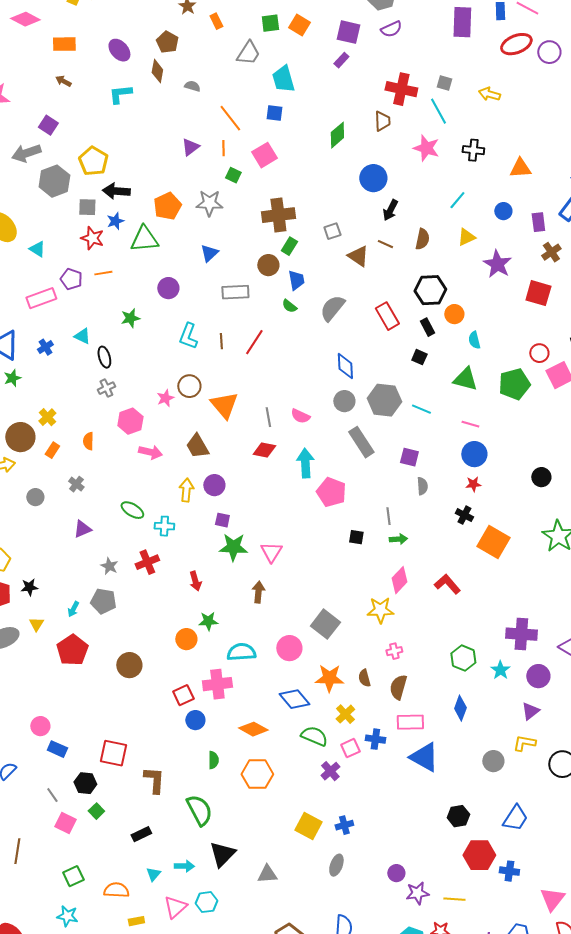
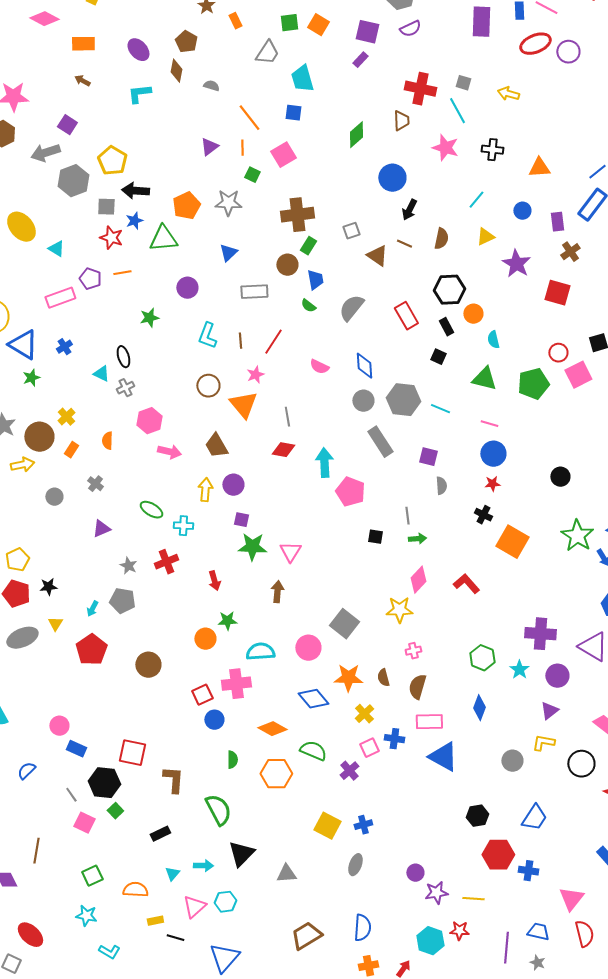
cyan triangle: (82, 336) -> (101, 374), moved
pink star: (165, 398) -> (255, 375), moved
pink semicircle: (300, 416) -> (319, 367), moved
green semicircle: (314, 736) -> (313, 751), moved
black hexagon: (85, 783) -> (104, 783), size x1.4

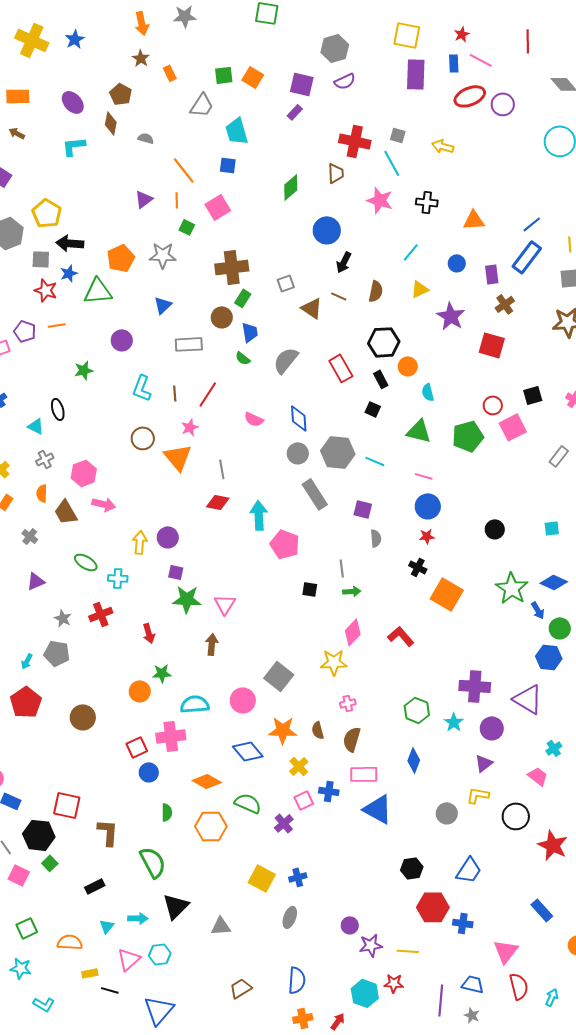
gray cross: (125, 388) -> (45, 459), moved
brown trapezoid: (216, 446) -> (66, 512), moved
brown trapezoid: (306, 936) -> (241, 988), size x0.7

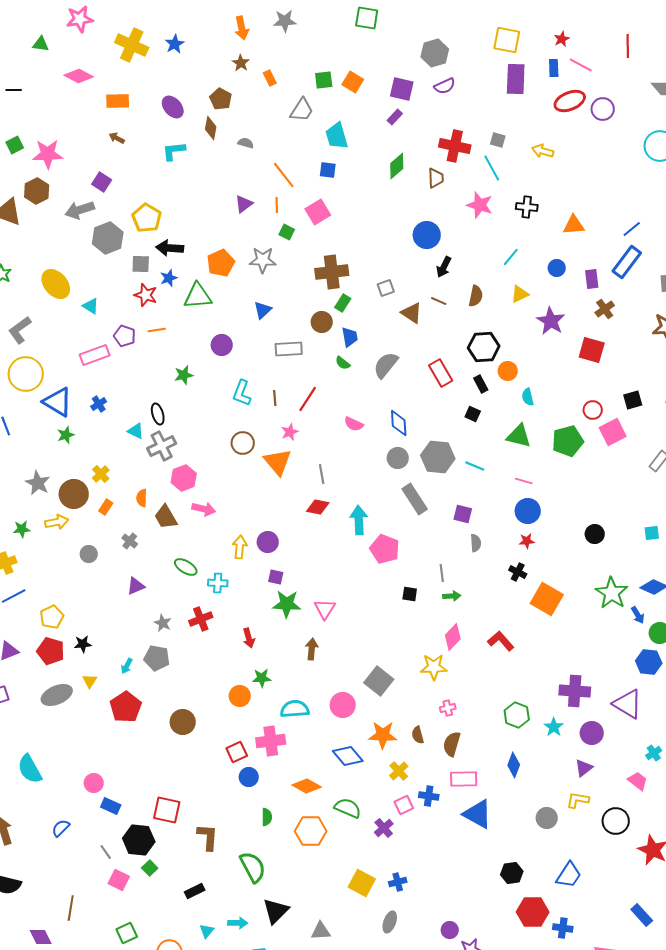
green diamond: (291, 187) -> (397, 166), moved
gray cross: (45, 459) -> (162, 446), moved, size x1.6

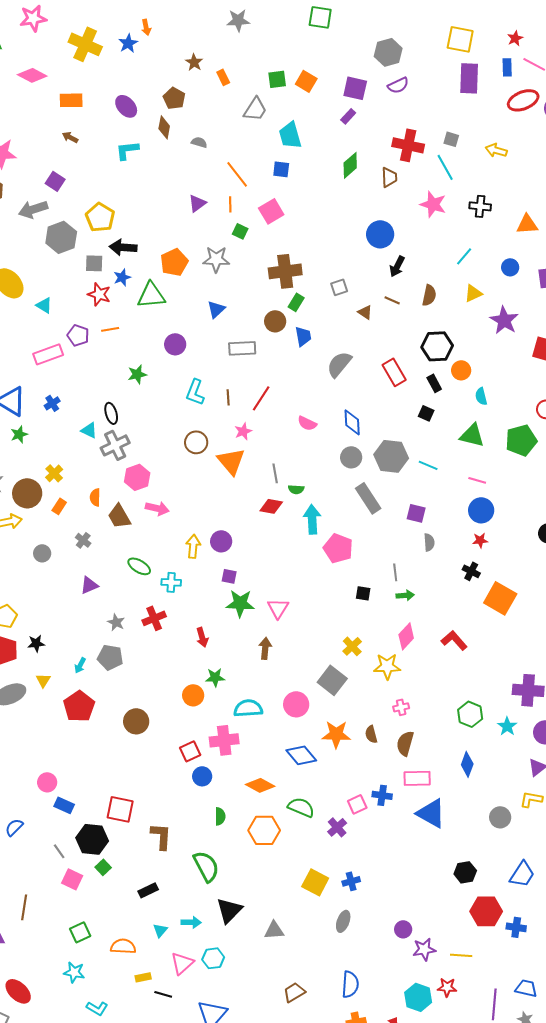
orange arrow: (242, 28) -> (146, 27), moved, size x0.7
brown triangle: (412, 313) -> (365, 312), size x0.7
green semicircle: (343, 363) -> (296, 489), moved, turned -35
yellow cross: (399, 771) -> (352, 646), moved

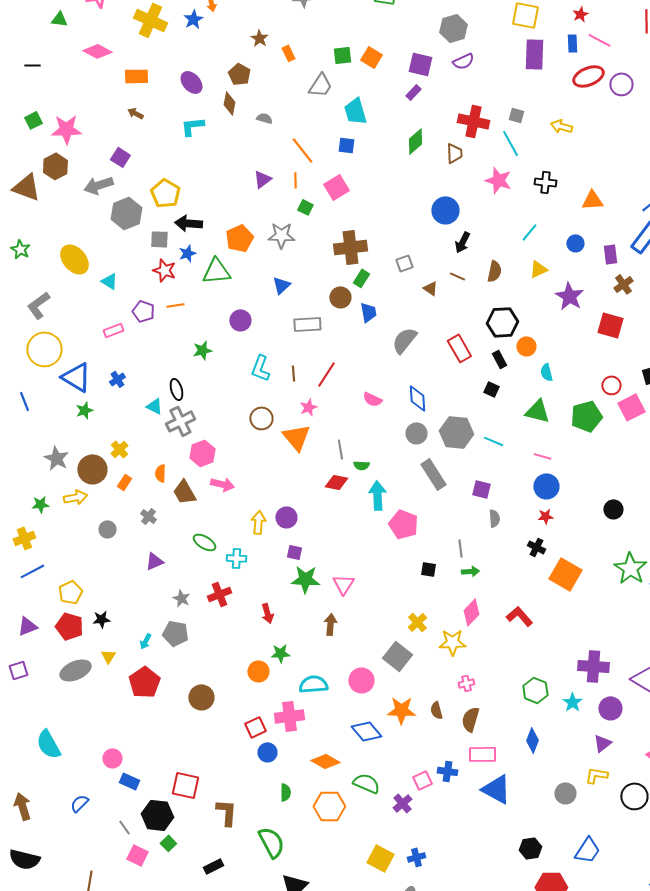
pink rectangle: (48, 354) -> (113, 330), size x0.7

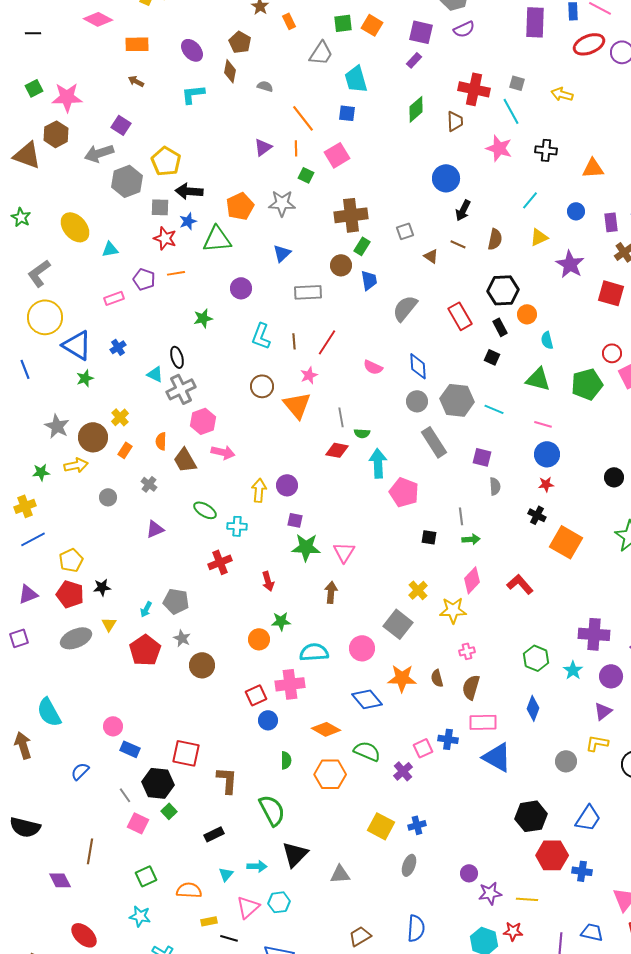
cyan triangle: (109, 281) -> (110, 249), turned -42
gray star: (181, 598) -> (182, 638), moved
brown arrow: (22, 806) -> (23, 745), moved
black hexagon: (530, 848) -> (531, 816), size x1.4

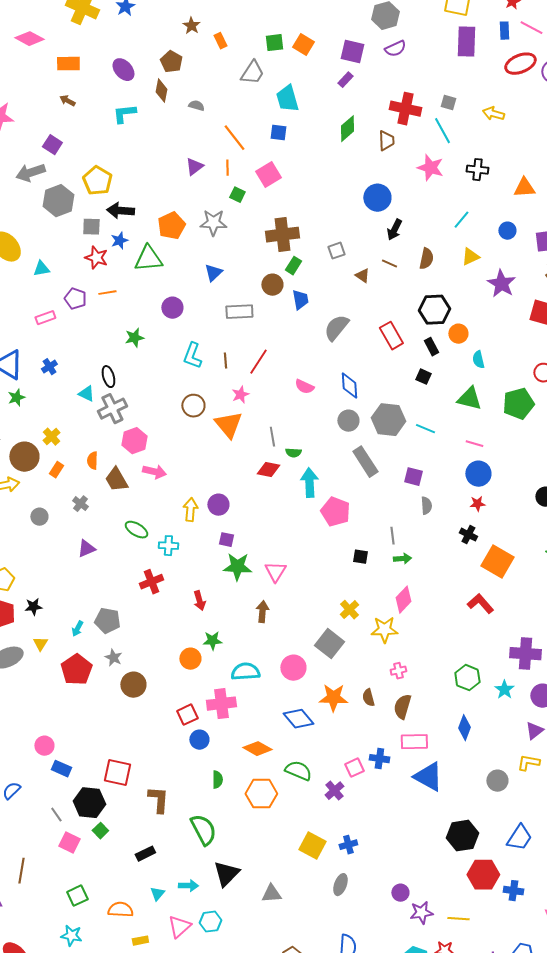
red L-shape: (520, 584) -> (480, 604), moved

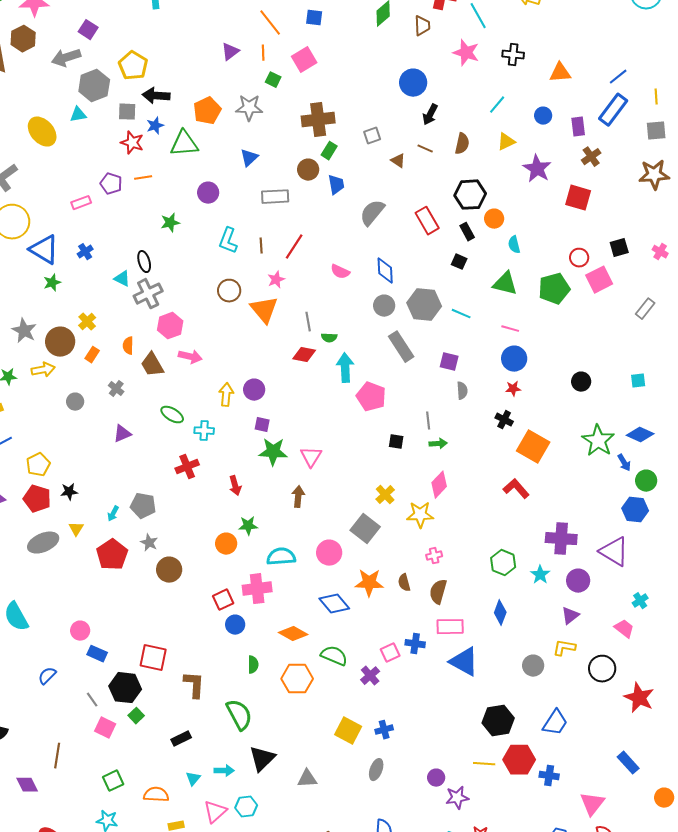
cyan triangle: (41, 269) -> (78, 115), moved
yellow line: (458, 919) -> (484, 764), moved

